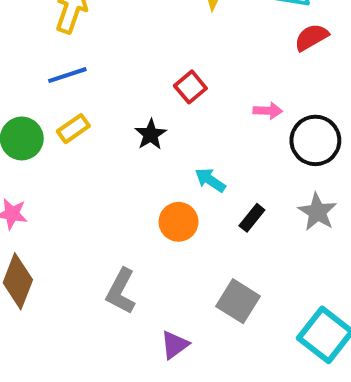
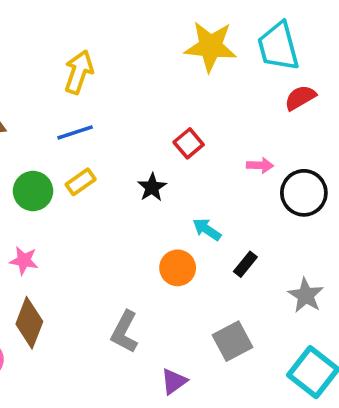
gray star: (317, 212) -> (306, 295), moved
gray square: (238, 301) -> (233, 341), turned 30

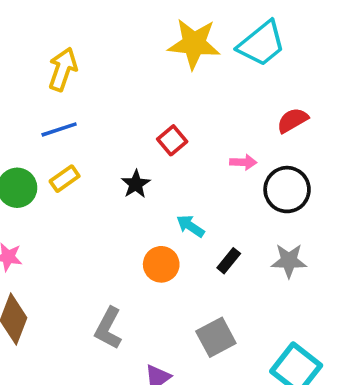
cyan trapezoid: (278, 46) -> (262, 44), turned -114
red semicircle: (300, 98) -> (293, 120), moved
gray star: (306, 295) -> (289, 261), moved, turned -30

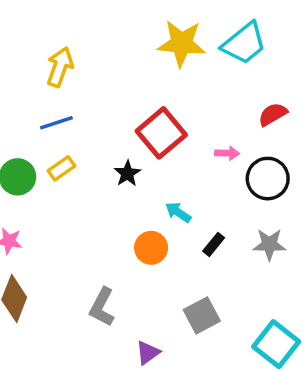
red square: (172, 140) -> (161, 133), size x1.8

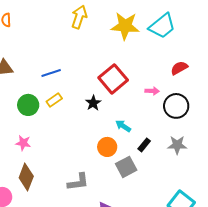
yellow arrow: (60, 67) -> (79, 17), moved
gray L-shape: (102, 307) -> (78, 182), turned -125
gray square: (202, 315) -> (126, 167), moved

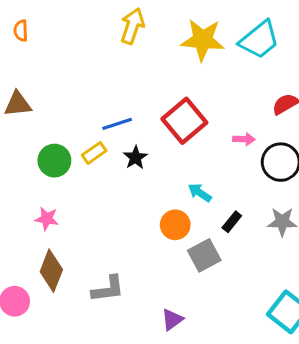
blue line: (51, 73) -> (117, 124), moved
black star: (93, 103) -> (135, 158), moved
gray L-shape: (78, 182) -> (108, 289), moved

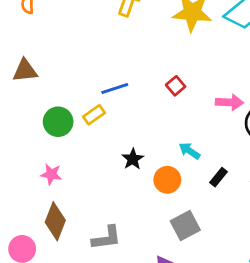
red square: (184, 121) -> (176, 86), size x0.5
pink arrow: (244, 139) -> (230, 102), size x1.4
black star: (135, 158) -> (133, 159), moved
gray square: (204, 255) -> (185, 225), moved

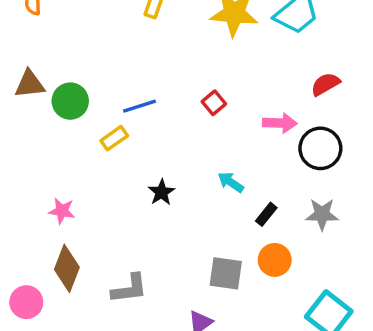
green circle: (58, 122) -> (70, 101), moved
orange circle: (167, 180) -> (275, 260), moved
gray square: (185, 225) -> (226, 273), turned 36

